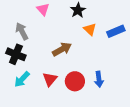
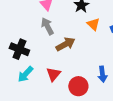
gray arrow: (22, 31) -> (47, 26), moved
red circle: (75, 81) -> (78, 86), moved

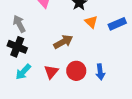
gray arrow: (47, 26) -> (19, 24), moved
red circle: (78, 86) -> (76, 71), moved

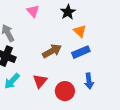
blue rectangle: (117, 24) -> (81, 52), moved
red circle: (76, 71) -> (65, 91), moved

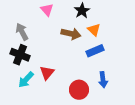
brown arrow: (52, 51) -> (71, 34), moved, turned 42
red triangle: (40, 81) -> (47, 73), moved

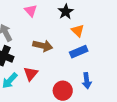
brown arrow: (71, 34) -> (43, 46), moved

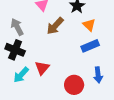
brown arrow: (43, 46) -> (55, 26), moved, turned 120

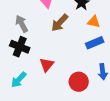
orange triangle: (89, 25) -> (94, 22), turned -32
cyan arrow: (21, 75) -> (19, 80), moved

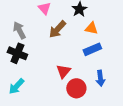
red triangle: (47, 65) -> (63, 71), moved

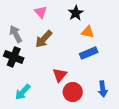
brown arrow: (57, 29) -> (44, 39), moved
blue arrow: (100, 78) -> (103, 89), moved
cyan arrow: (16, 86) -> (23, 92), moved

